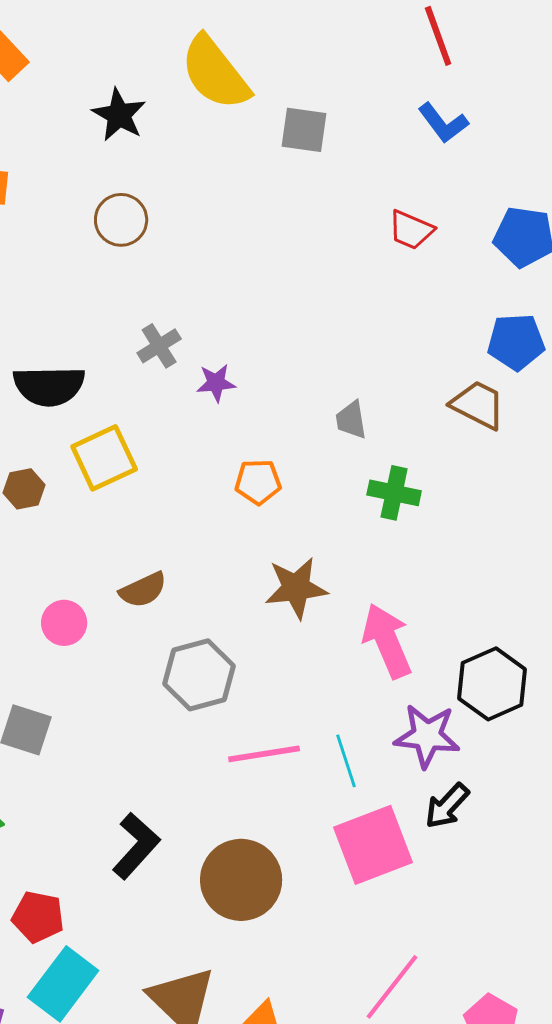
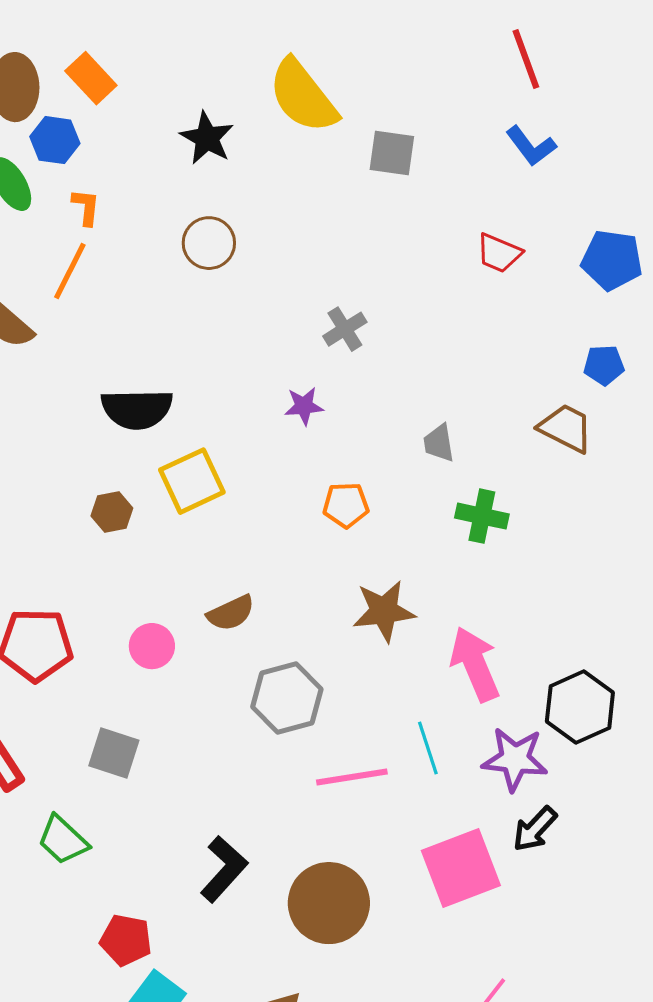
blue pentagon: (516, 342) -> (604, 365), size x0.7
gray cross: (159, 346) -> (345, 329), moved
cyan line: (346, 761) -> (428, 748), moved

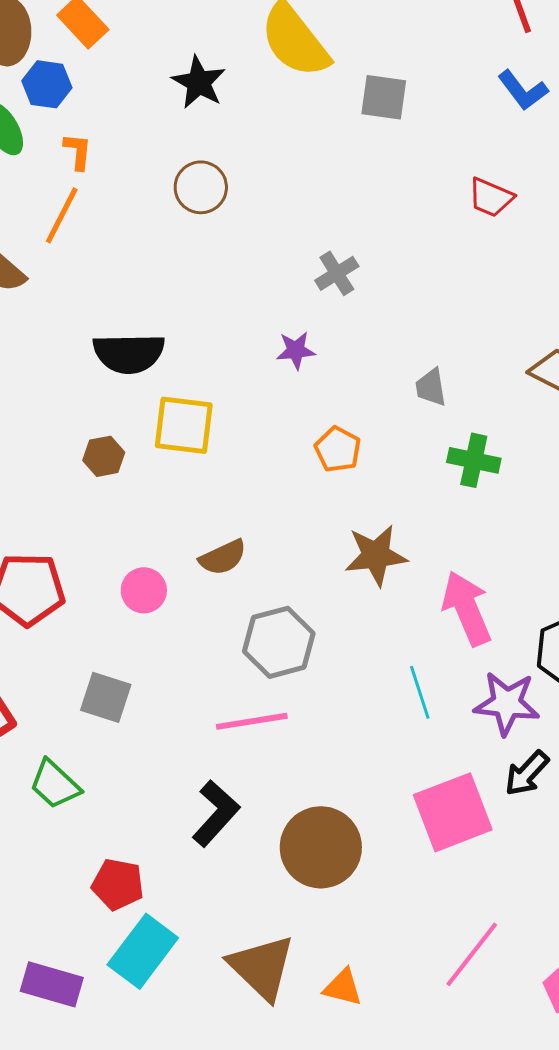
yellow square: (192, 481) -> (184, 425), turned 32
orange pentagon: (346, 505) -> (338, 449), turned 30
pink line: (352, 777) -> (252, 721), moved

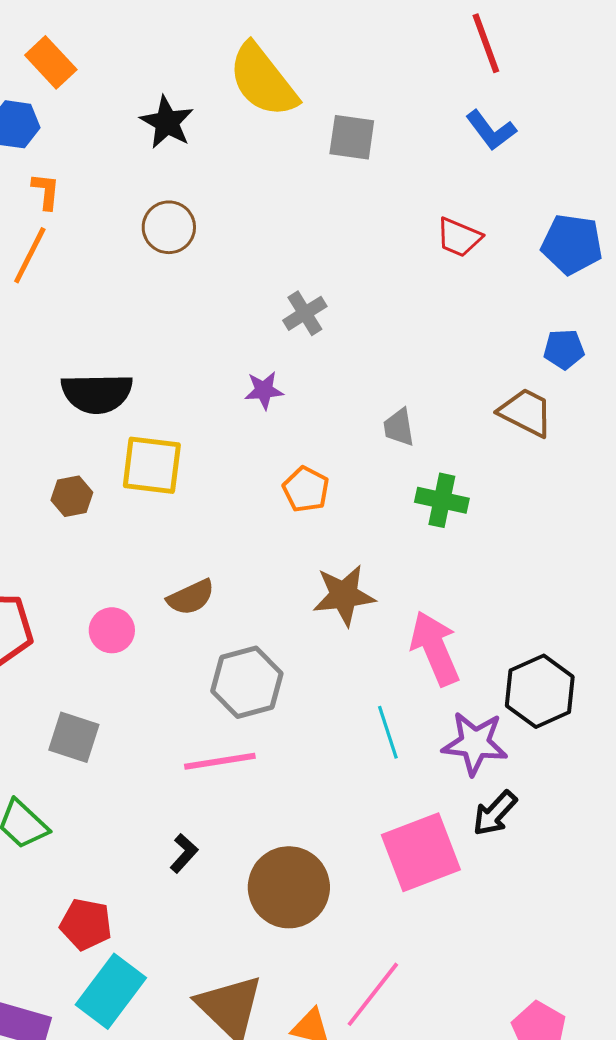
black L-shape: (216, 813) -> (184, 853), size x0.6
pink line: (472, 954) -> (373, 994), moved

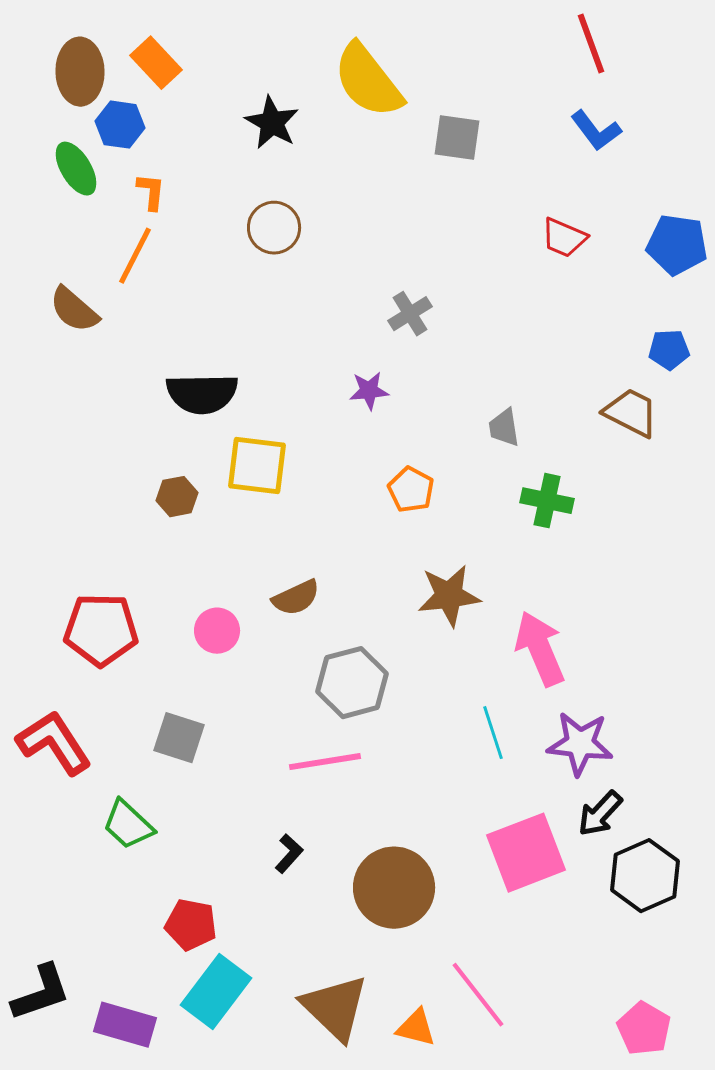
black hexagon: (540, 691) -> (645, 876), moved
pink line: (373, 994) -> (478, 995), turned -76

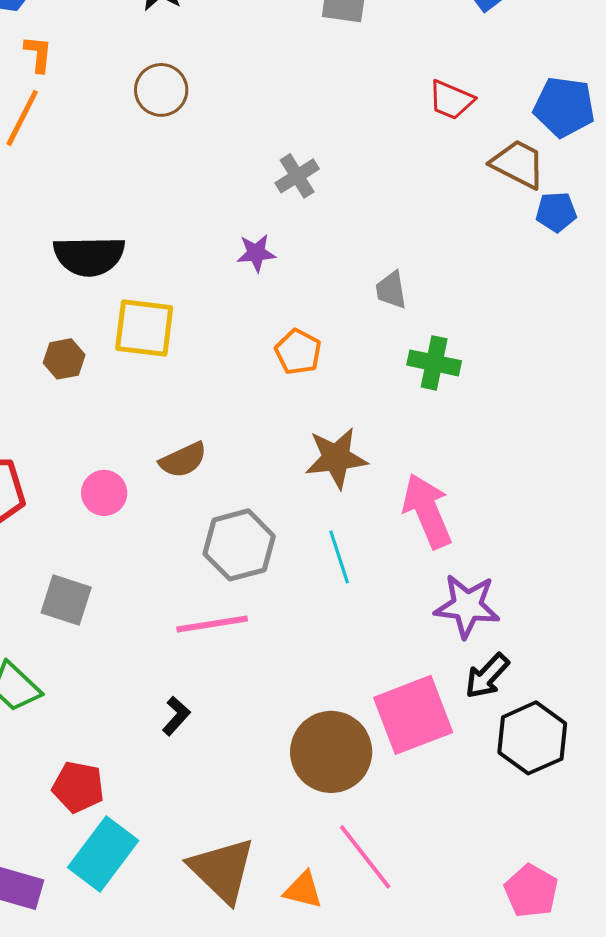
brown trapezoid: (631, 413) -> (518, 164), moved
cyan line: (493, 733) -> (339, 557), moved
brown circle: (394, 888) -> (331, 752), moved

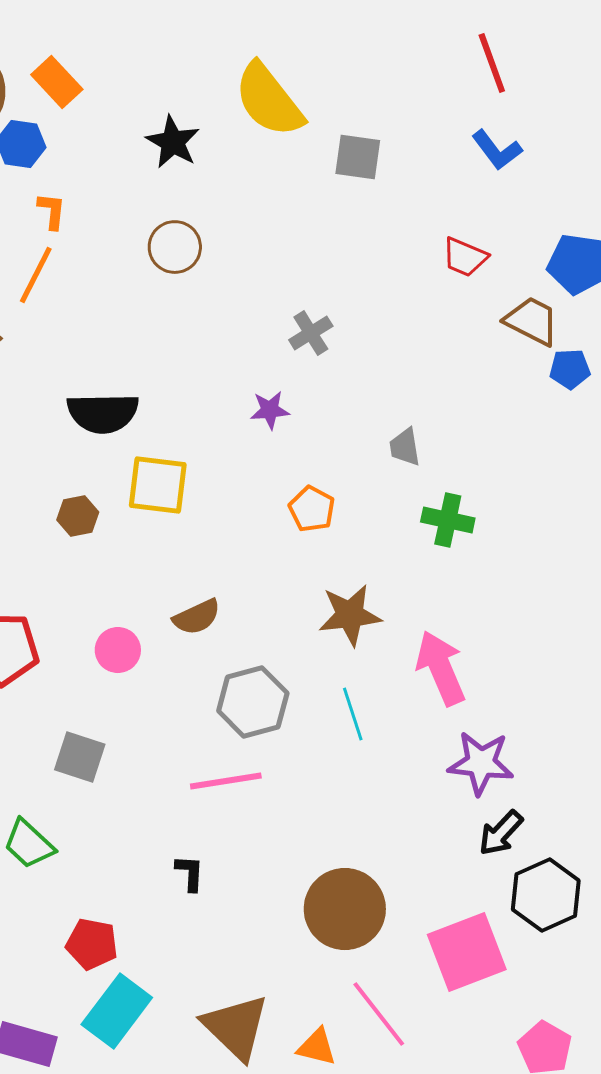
pink square: (413, 715) -> (467, 952), moved
black L-shape: (176, 716) -> (190, 873), turned -39

